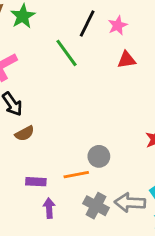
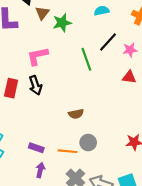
brown semicircle: (25, 133) -> (76, 114), moved

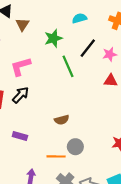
green star: (62, 23) -> (53, 38), moved
black arrow: (35, 85) -> (21, 95), turned -114
purple rectangle: (36, 148) -> (20, 136), moved

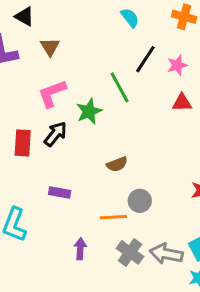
cyan semicircle: (79, 18) -> (130, 18), turned 72
brown triangle: (22, 24) -> (50, 47), moved
green star: (53, 38) -> (89, 111), moved

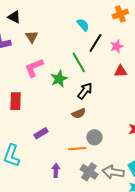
orange cross: (184, 17) -> (120, 14), turned -35
cyan semicircle: (130, 18) -> (83, 25), moved
black arrow: (55, 134) -> (85, 91), moved
purple rectangle: (60, 192) -> (41, 133), turned -40

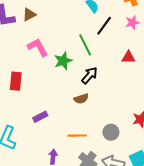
brown triangle: (32, 37) -> (29, 15), moved, turned 32
pink star: (117, 46) -> (132, 22), moved
pink L-shape: (34, 68) -> (38, 47), turned 80
gray circle: (94, 137) -> (111, 132), moved

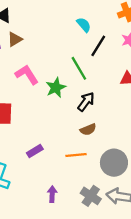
brown semicircle: (81, 99) -> (88, 130), moved
gray circle: (111, 132) -> (114, 163), size x1.5
orange line: (77, 136) -> (76, 155), moved

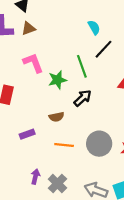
brown semicircle: (88, 130) -> (56, 117), moved
gray circle: (114, 163) -> (99, 144), moved
gray cross: (91, 196) -> (57, 183), moved

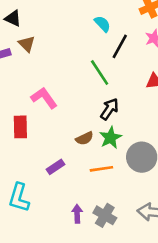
brown triangle: (28, 29) -> (27, 44), turned -40
pink L-shape: (33, 63) -> (44, 98), moved
green star: (57, 80) -> (110, 138), moved

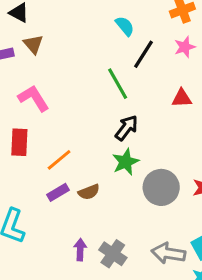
pink L-shape: (44, 98) -> (34, 98), moved
brown semicircle: (84, 138) -> (89, 192), moved
orange line: (101, 169) -> (59, 160), moved, turned -35

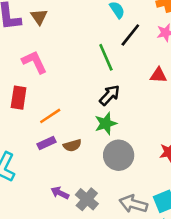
gray circle: (161, 187) -> (119, 155), moved
purple arrow: (80, 250) -> (60, 193), turned -72

